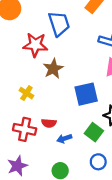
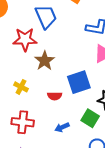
red semicircle: (49, 123) -> (55, 96), moved

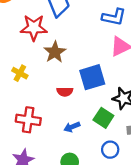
yellow cross: (21, 87) -> (20, 73), moved

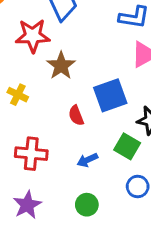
red semicircle: (65, 92) -> (76, 115), turned 70

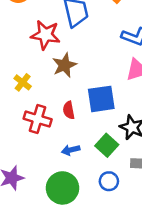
red cross: (31, 154) -> (38, 119), moved
green circle: (87, 205) -> (62, 188), size x1.6

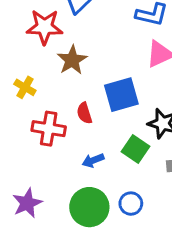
blue circle: (109, 181) -> (131, 204), moved

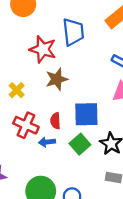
green square: (135, 149) -> (80, 144), moved
blue arrow: (93, 160) -> (47, 142), moved

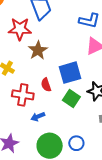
blue arrow: (47, 142) -> (38, 117), moved

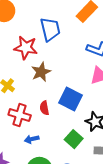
blue square: (70, 73) -> (70, 99), turned 35
green square: (71, 99) -> (74, 139), moved

